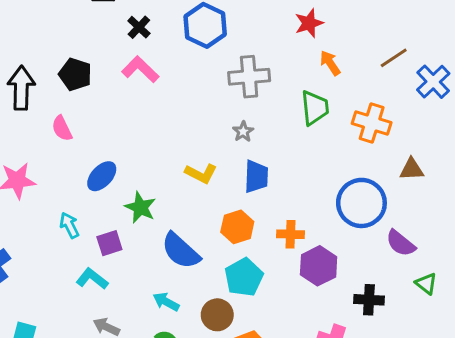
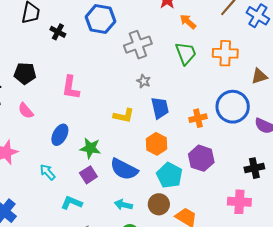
pink L-shape: (140, 69) -> (71, 88), moved, turned -110
orange cross: (291, 234) -> (198, 118), moved
purple square: (109, 243) -> (88, 175), moved
purple hexagon: (319, 266) -> (201, 158), moved

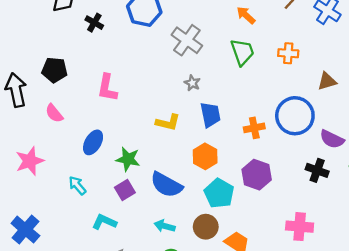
gray cross: (138, 45) -> (187, 40), turned -36
orange cross: (225, 53) -> (288, 53), size x0.7
black cross: (254, 168) -> (317, 170), moved, turned 30

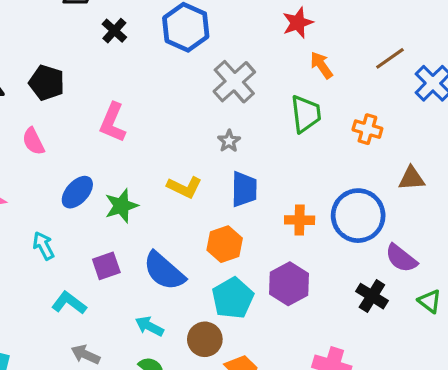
green star: (128, 159) -> (121, 206), moved, turned 30

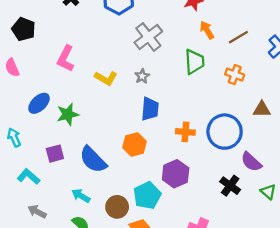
brown line: (390, 58) -> (238, 37), moved
yellow L-shape: (184, 187) -> (106, 78), moved
cyan pentagon: (233, 298) -> (147, 195), moved

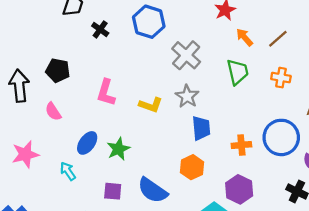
gray star: (142, 76) -> (187, 96), size x1.5
cyan arrow: (14, 137) -> (68, 171), moved
purple square: (55, 154) -> (113, 191), turned 30

